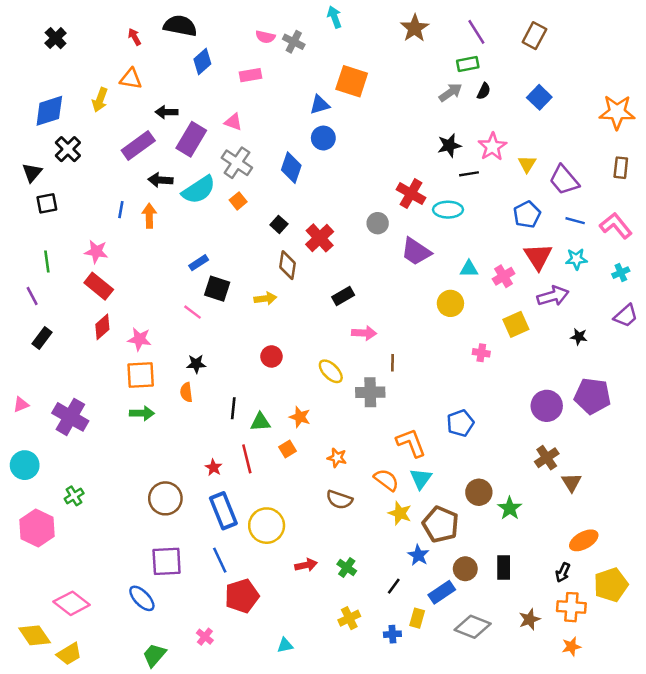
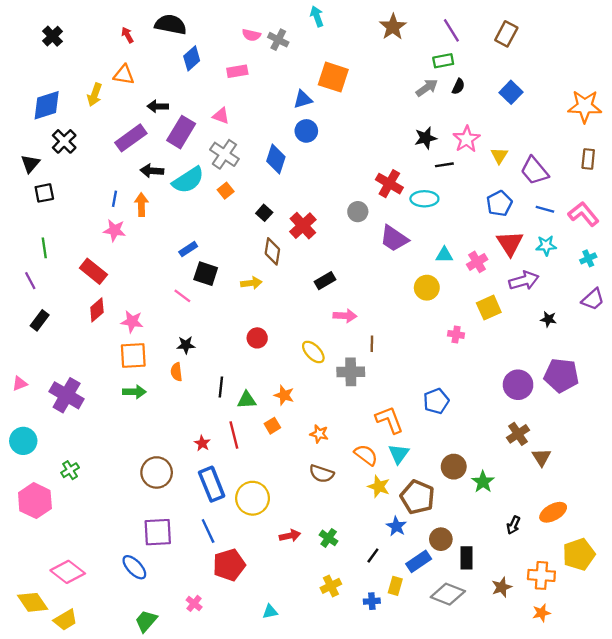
pink star: (96, 252) -> (114, 230), moved
black rectangle: (504, 568) -> (467, 558), moved
black arrow: (563, 572) -> (513, 525), moved

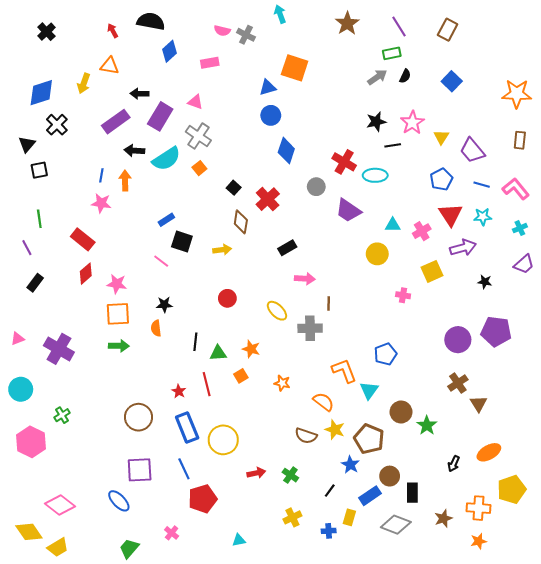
blue diamond: (276, 159) -> (286, 151), moved
cyan triangle: (399, 454) -> (369, 390), moved
brown semicircle: (322, 474) -> (306, 436), moved

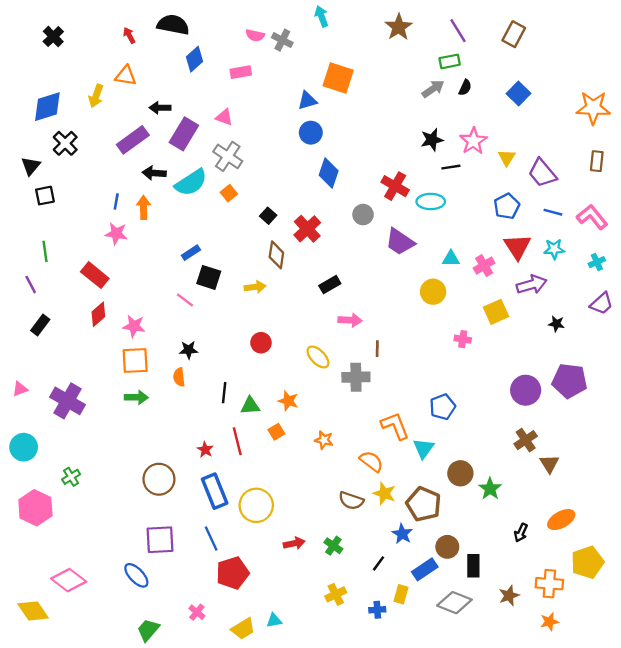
yellow trapezoid: (58, 547) -> (243, 629), moved

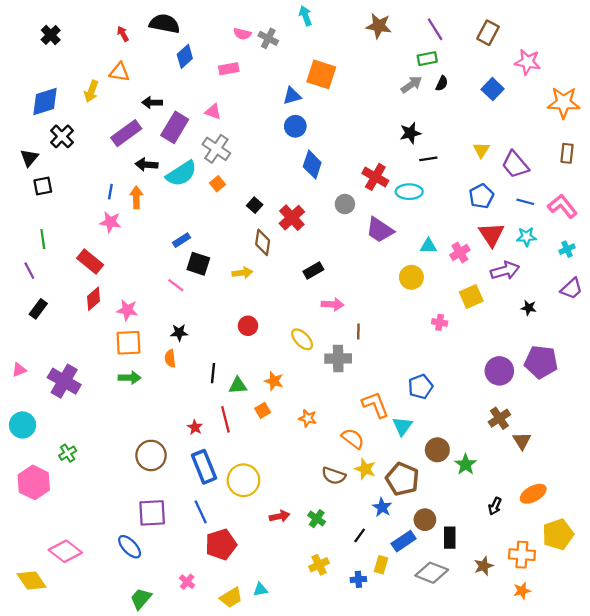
brown star: (399, 27) -> (379, 26), turned -30
pink star: (473, 141) -> (528, 62), moved, turned -30

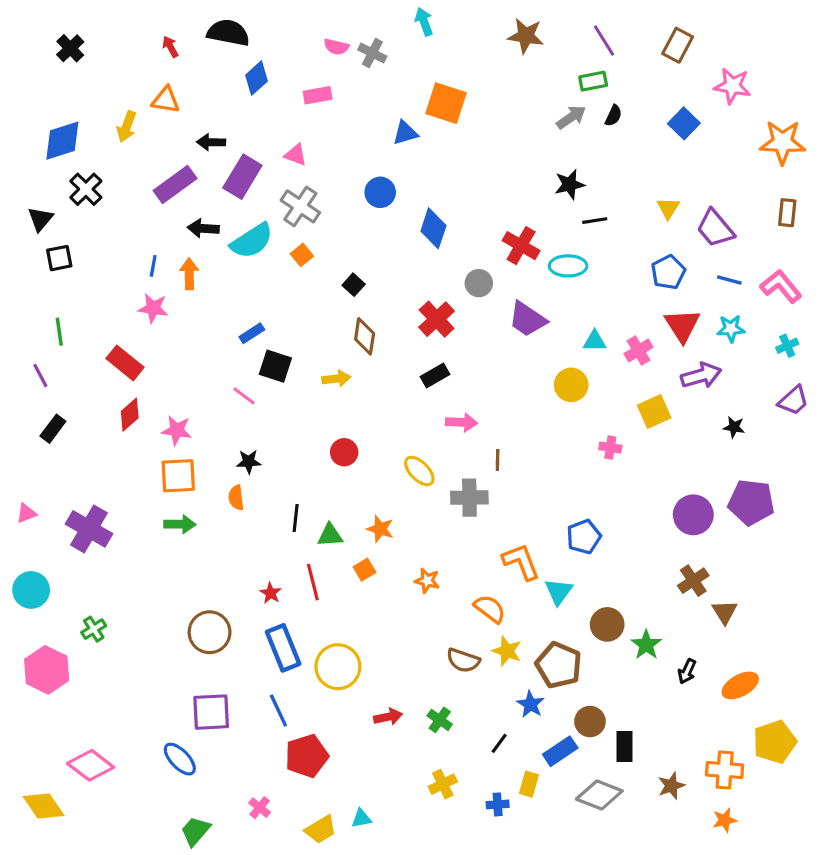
blue circle: (295, 126) -> (380, 192), moved
red cross: (292, 218) -> (437, 319), moved
black arrow: (495, 506) -> (687, 671), moved

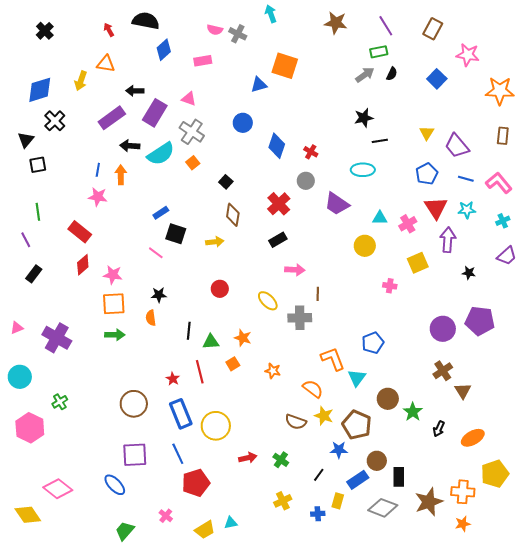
red cross: (521, 246) -> (311, 152), moved, size x0.6
purple arrow: (701, 375) -> (448, 240), turned -70
blue star: (530, 704) -> (339, 450), turned -30
brown star: (671, 786) -> (429, 502), size x1.6

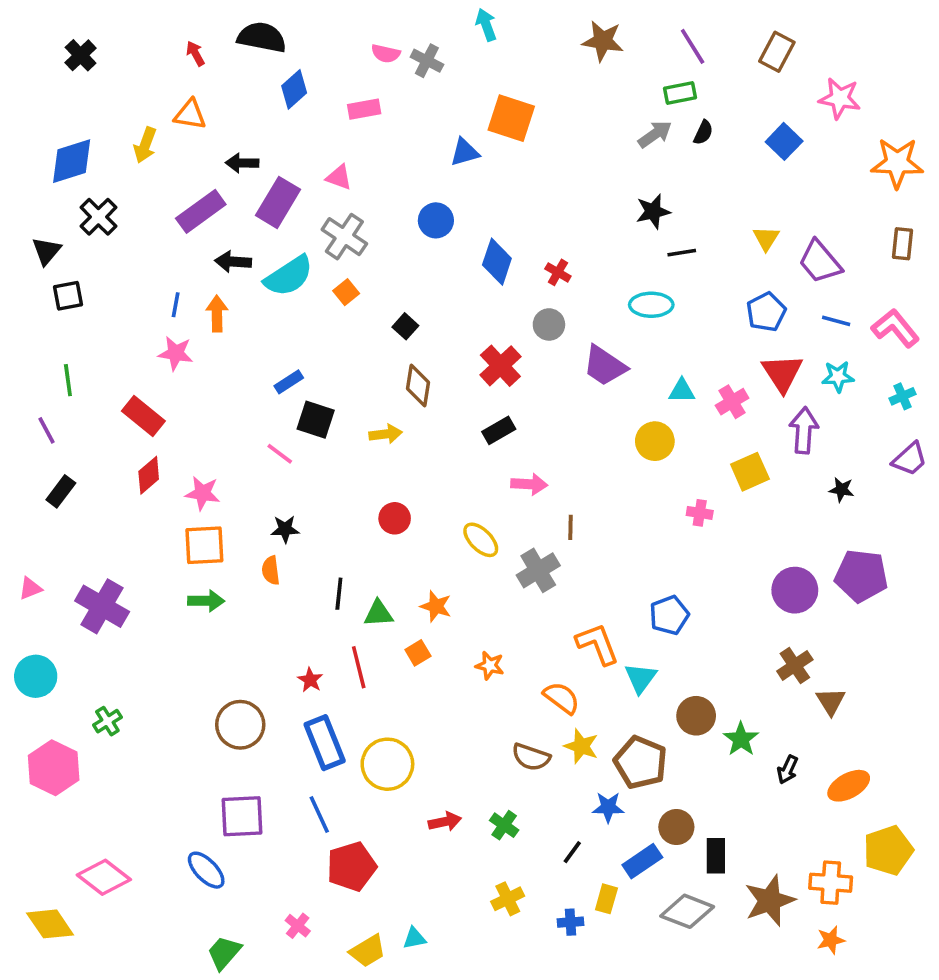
gray cross: (300, 318) -> (538, 570), turned -30

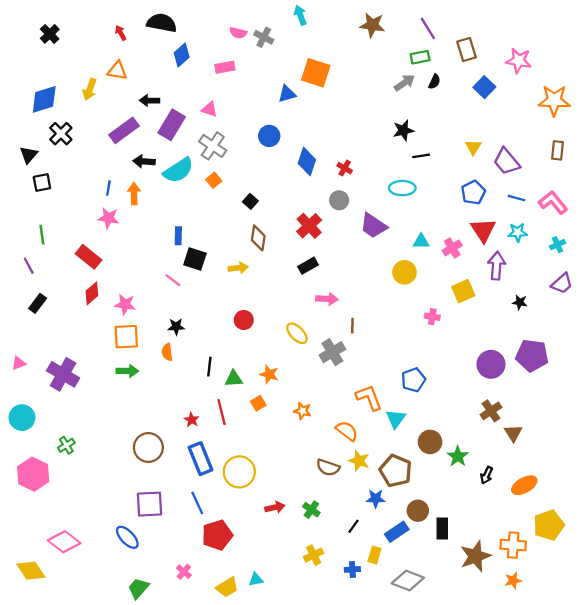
brown rectangle: (777, 52) -> (467, 49), moved, turned -45
blue rectangle: (289, 382) -> (178, 236), turned -56
gray diamond: (687, 911) -> (408, 581), moved

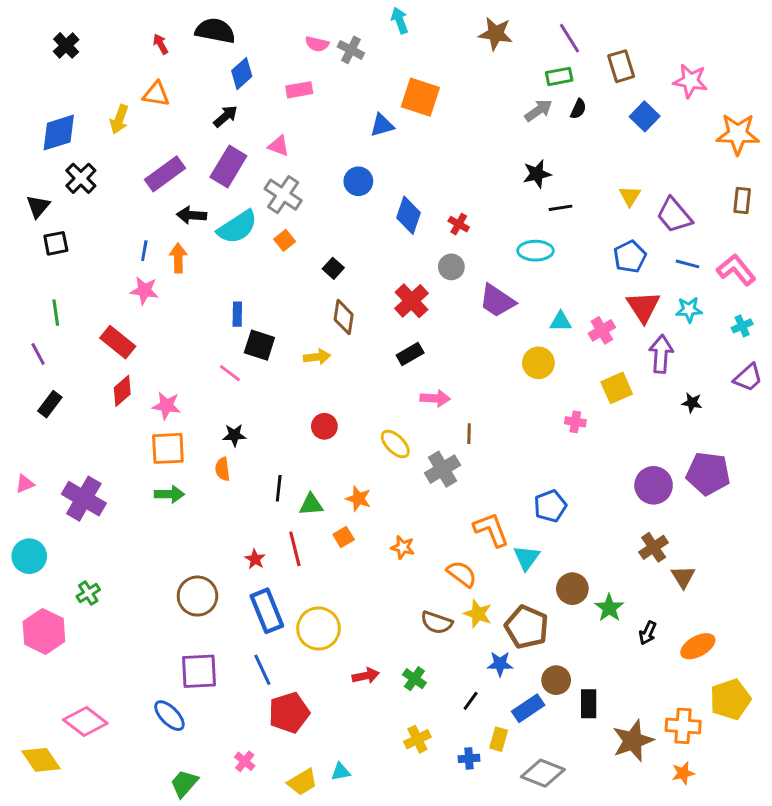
black arrow: (149, 100) -> (226, 116), moved, turned 138

